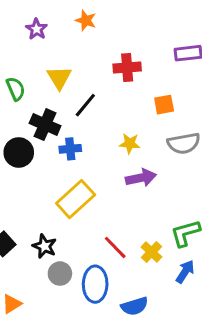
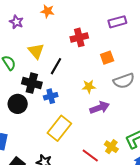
yellow cross: (151, 252) -> (111, 147), moved

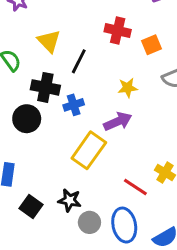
red cross: (79, 37) -> (118, 31), moved, turned 30
purple arrow: (100, 108) -> (118, 121), moved

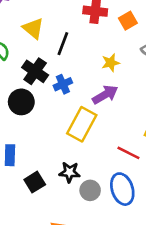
black cross: (45, 87) -> (35, 71), turned 30
black square: (31, 207) -> (35, 182), turned 30

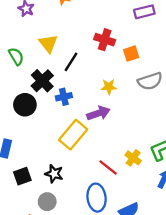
gray circle: (90, 190) -> (47, 202), moved

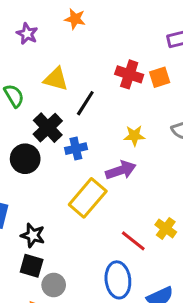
yellow triangle: (48, 43) -> (56, 79), turned -36
orange square: (131, 54) -> (160, 77), moved
black star: (54, 174) -> (33, 235), moved
black square: (22, 176) -> (32, 266), moved, turned 36

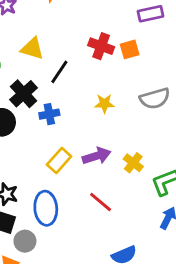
purple arrow: (121, 170) -> (97, 156), moved
yellow rectangle: (88, 198) -> (59, 161), size x0.7
yellow cross: (166, 228) -> (133, 163), moved
blue ellipse: (118, 280) -> (46, 208), moved

